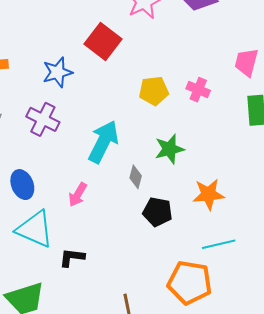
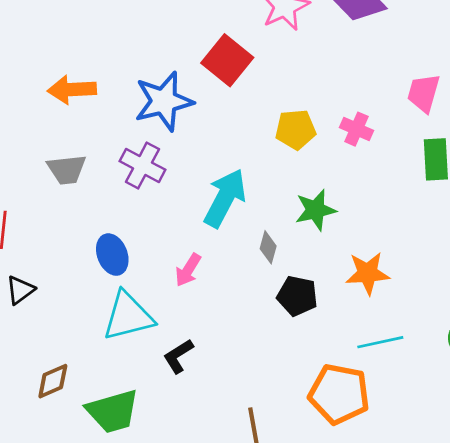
blue star: (57, 72) -> (164, 101), size x1.4
cyan triangle: (35, 229) -> (128, 316), turned -39
black L-shape: (72, 257) -> (178, 356), turned -40

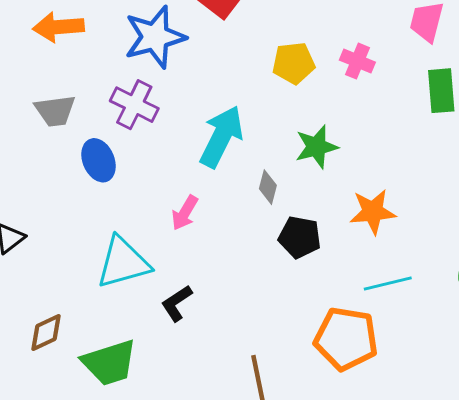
blue ellipse: (112, 255) -> (99, 160), moved

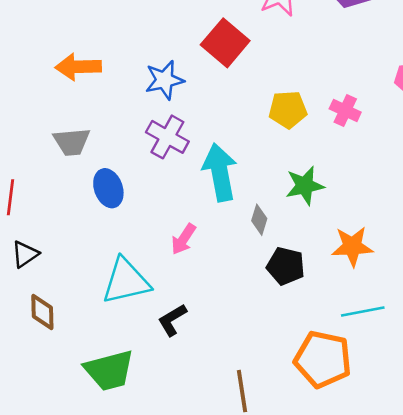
blue star: (155, 37) -> (164, 80), size x0.7
purple cross: (134, 105) -> (167, 137), moved
cyan arrow: (221, 137) -> (220, 172), turned -40
brown diamond: (46, 333) -> (42, 312), moved, turned -69

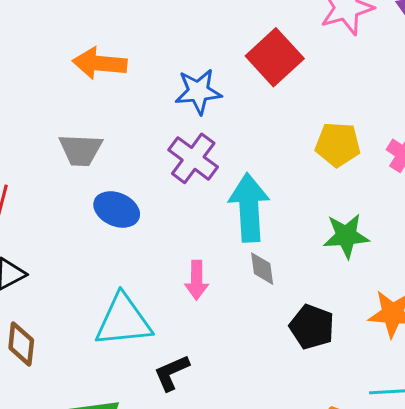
blue ellipse: (108, 188) -> (117, 209), turned -54
gray diamond: (259, 220) -> (262, 269), moved, turned -32
pink arrow: (183, 239) -> (197, 280), turned -40

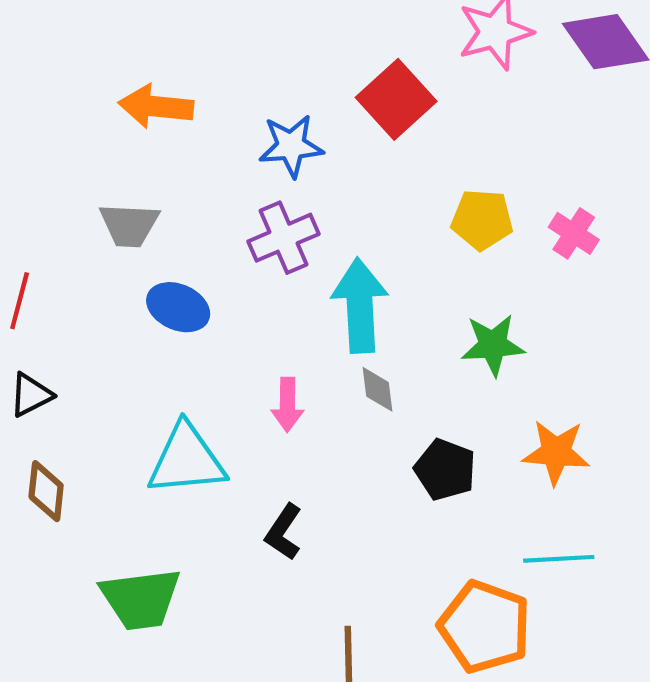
purple cross: (193, 158) -> (283, 238), turned 30
black L-shape: (172, 373) -> (284, 532), moved, turned -33

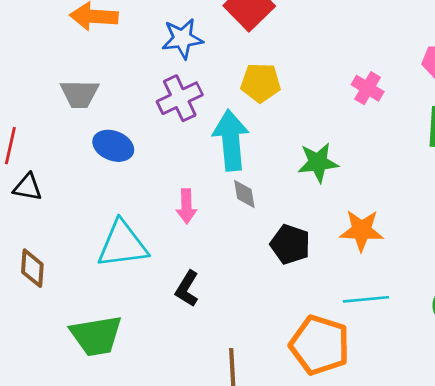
yellow pentagon: (482, 220) -> (261, 83), moved
black triangle: (31, 395) -> (28, 187), moved, turned 40

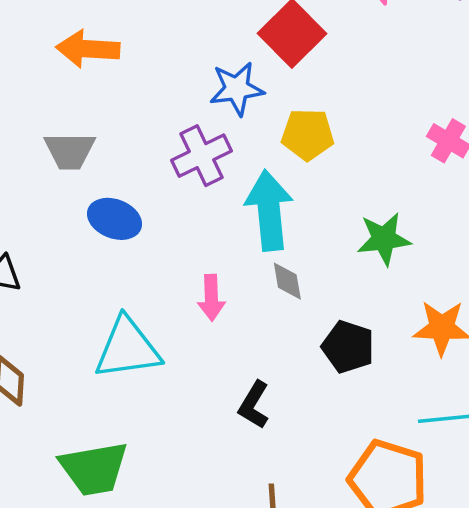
blue star: (182, 39) -> (237, 89), moved
black L-shape: (187, 289) -> (254, 405), moved

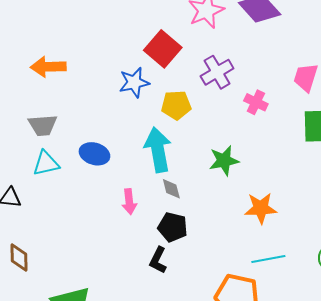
purple cross: (201, 156) -> (217, 72), moved
blue ellipse: (115, 219) -> (94, 154), moved
black pentagon: (348, 347) -> (173, 227), moved
cyan triangle: (127, 348) -> (46, 163), moved, size x0.7

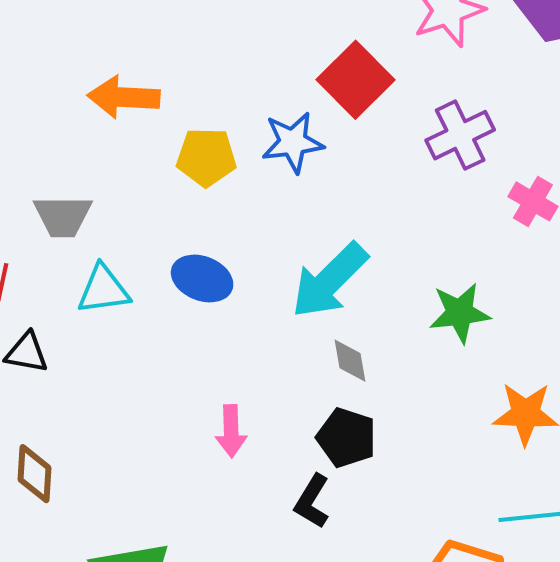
yellow pentagon: (176, 105) -> (206, 157), moved
gray trapezoid: (43, 125) -> (63, 216), moved
cyan arrow: (158, 150) -> (329, 281), turned -129
pink arrow: (129, 202) -> (231, 431), moved

